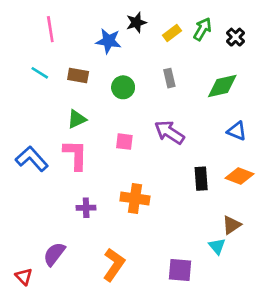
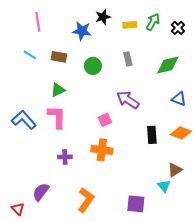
yellow rectangle: (172, 33) -> (130, 25), turned 32
pink square: (124, 142) -> (105, 120), moved, turned -32

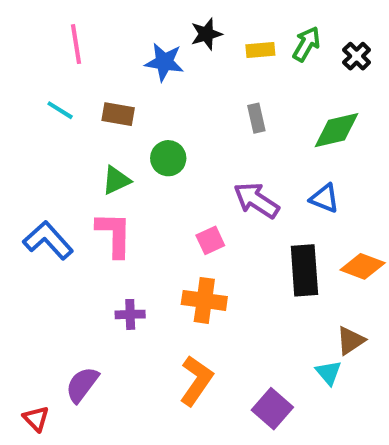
green circle: (93, 66) -> (168, 158), moved
blue triangle: (179, 99) -> (324, 198), moved
black rectangle: (152, 135) -> (304, 270), size x1.4
orange L-shape: (86, 200) -> (196, 381), moved
purple square: (136, 204) -> (272, 409), turned 36

